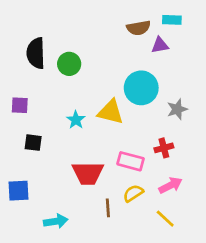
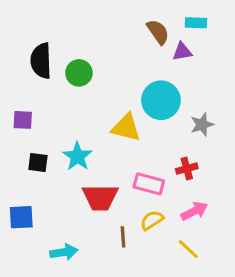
brown semicircle: (139, 28) -> (158, 32), turned -115
cyan star: (76, 120) -> (77, 156), moved, size x1.4

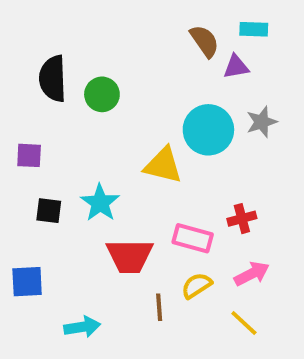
gray star: (202, 125) -> (262, 122), moved

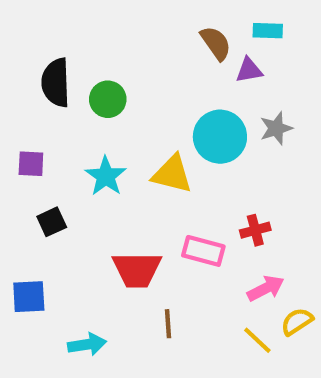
cyan star: (100, 203) -> (106, 176), moved
black square: (49, 211) -> (52, 222), turned -32
yellow semicircle: (197, 286) -> (297, 322), moved

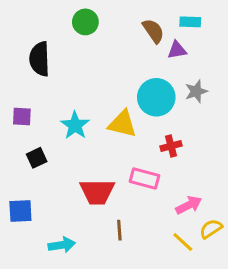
green circle: (108, 99) -> (85, 22), moved
red cross: (255, 230) -> (171, 146), moved

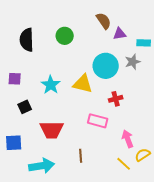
green circle: (85, 22) -> (65, 36), moved
cyan rectangle: (190, 22) -> (144, 43), moved
red trapezoid: (97, 192) -> (52, 130), moved
pink arrow: (189, 205) -> (128, 139), turned -84
cyan arrow: (62, 245) -> (42, 166), size x1.4

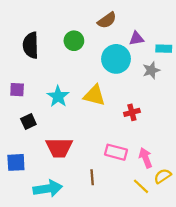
brown semicircle: (104, 21) -> (107, 20), moved, turned 90
cyan circle: (106, 66) -> (116, 59), moved
pink rectangle: (98, 121) -> (116, 152), moved

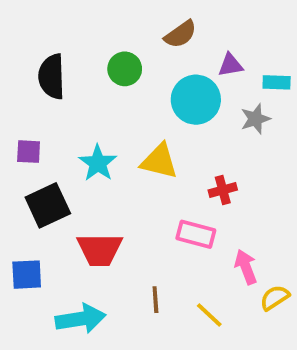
black square: (28, 121) -> (48, 205), size x1.6
pink rectangle: (116, 152) -> (196, 234), moved
yellow line: (141, 186) -> (209, 315), moved

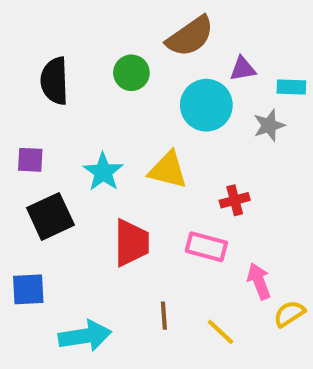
brown semicircle: (180, 34) -> (190, 36), size x1.4
red trapezoid: (100, 250) -> (131, 243), moved, turned -90

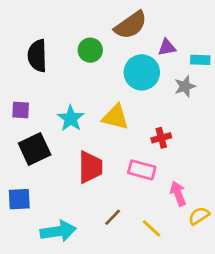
brown line: (164, 316) -> (113, 217), turned 48

